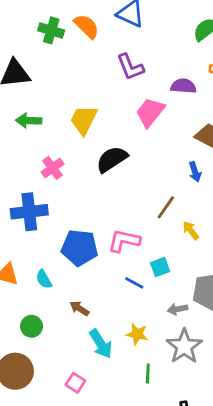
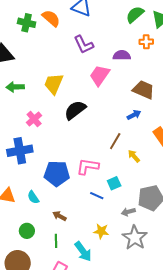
blue arrow: (195, 172) -> (134, 115), turned -96
cyan arrow: (101, 344) -> (83, 252), moved
green line: (148, 373) -> (56, 241), moved

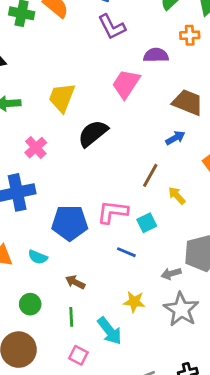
purple L-shape: (84, 45) -> (112, 27), moved
cyan square: (114, 183) -> (147, 223), moved
cyan semicircle: (33, 197) -> (38, 257), turned -32

